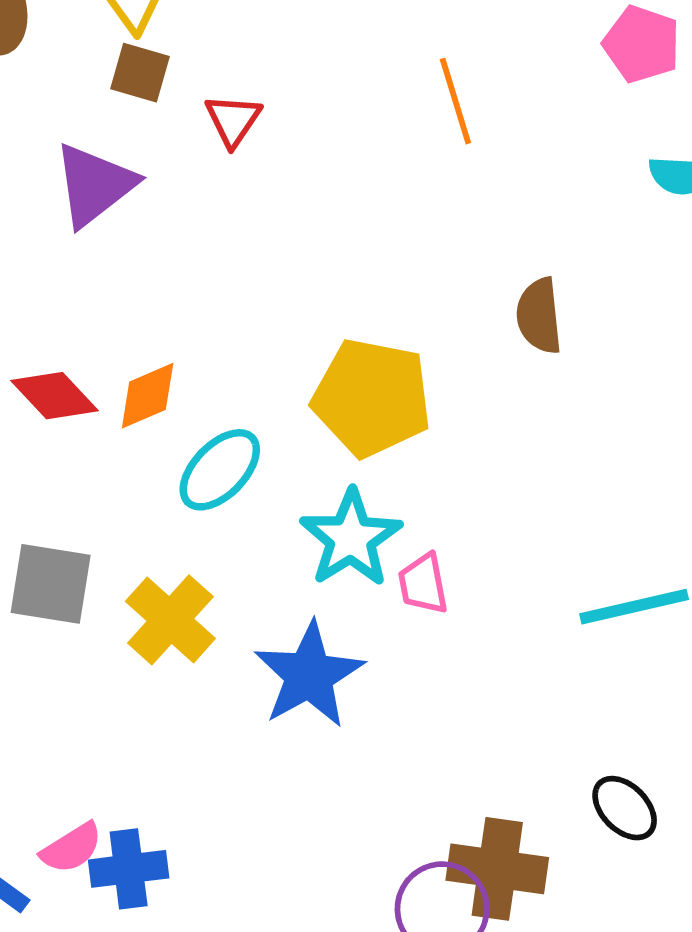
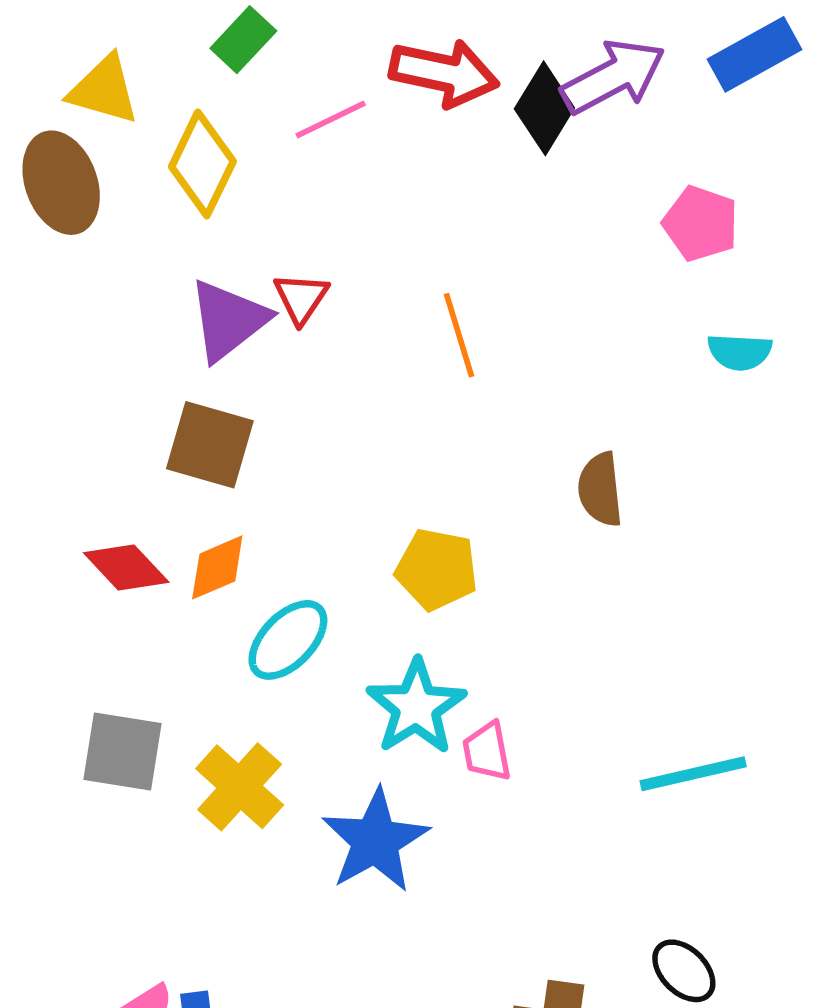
brown square: (140, 73) -> (210, 445), moved, size x1.5
orange line: (455, 101) -> (459, 335), moved
purple triangle: (94, 185) -> (228, 320), moved
yellow pentagon: (372, 398) -> (437, 569), size x0.7

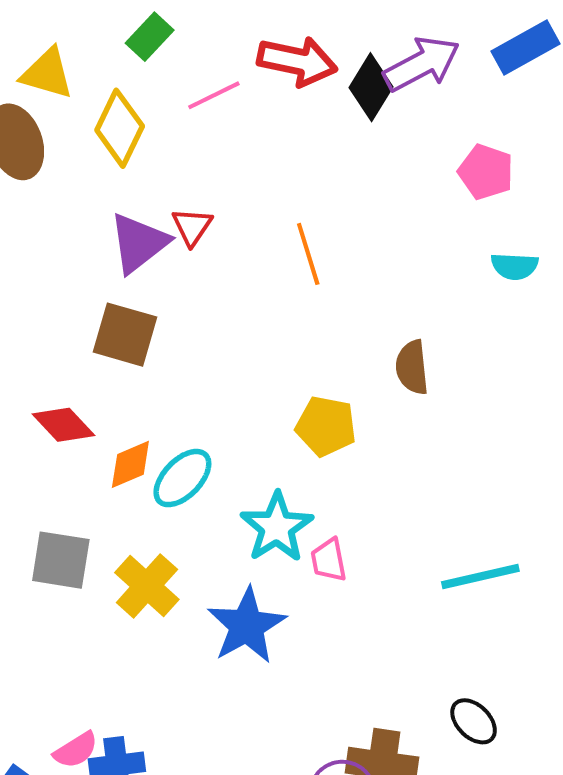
orange diamond: (217, 567) -> (130, 464), moved
yellow pentagon: (437, 569) -> (326, 426), moved

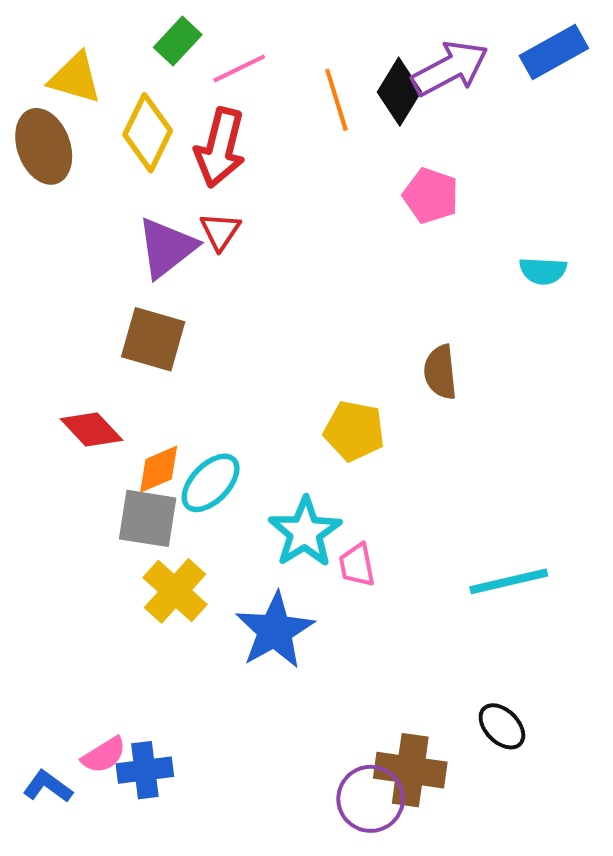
red arrow: (297, 61) -> (220, 148), moved, turned 92
pink line: (214, 95) -> (239, 68), moved
pink pentagon: (486, 172) -> (431, 196), moved
orange line: (308, 254) -> (336, 100), moved
gray square: (61, 560) -> (148, 518), moved

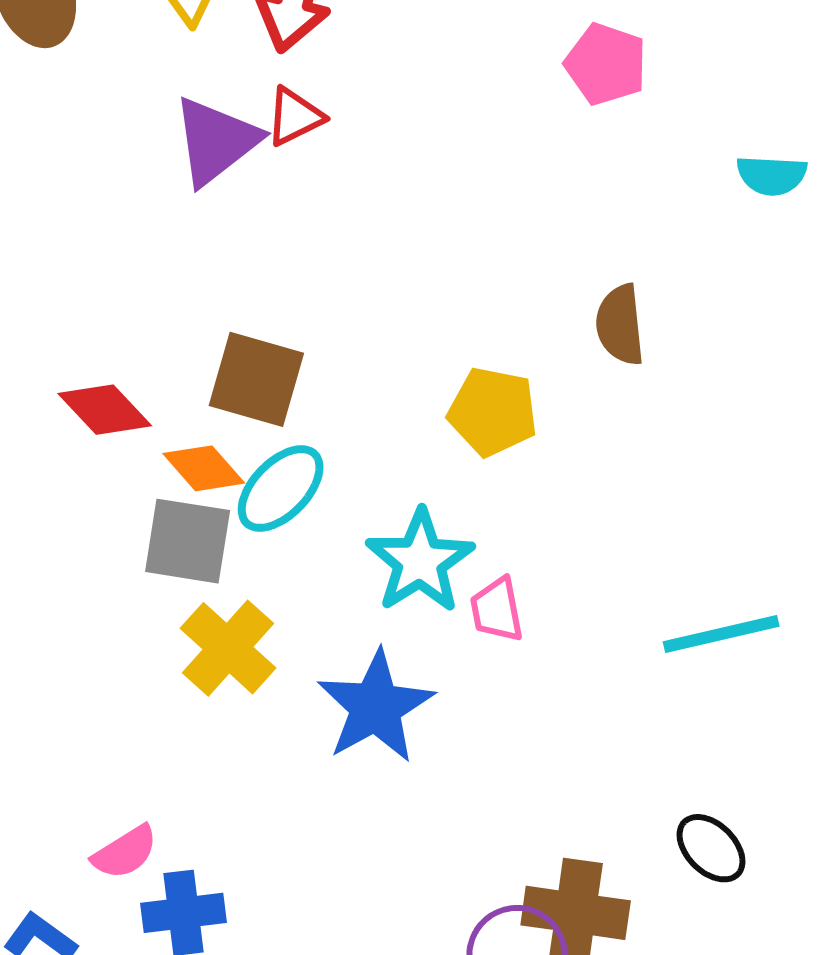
red triangle: (220, 231) -> (295, 117), turned 30
brown square: (153, 339) -> (256, 379), moved
orange diamond: (159, 469) -> (204, 468), turned 72
pink semicircle: (104, 755) -> (125, 852), moved

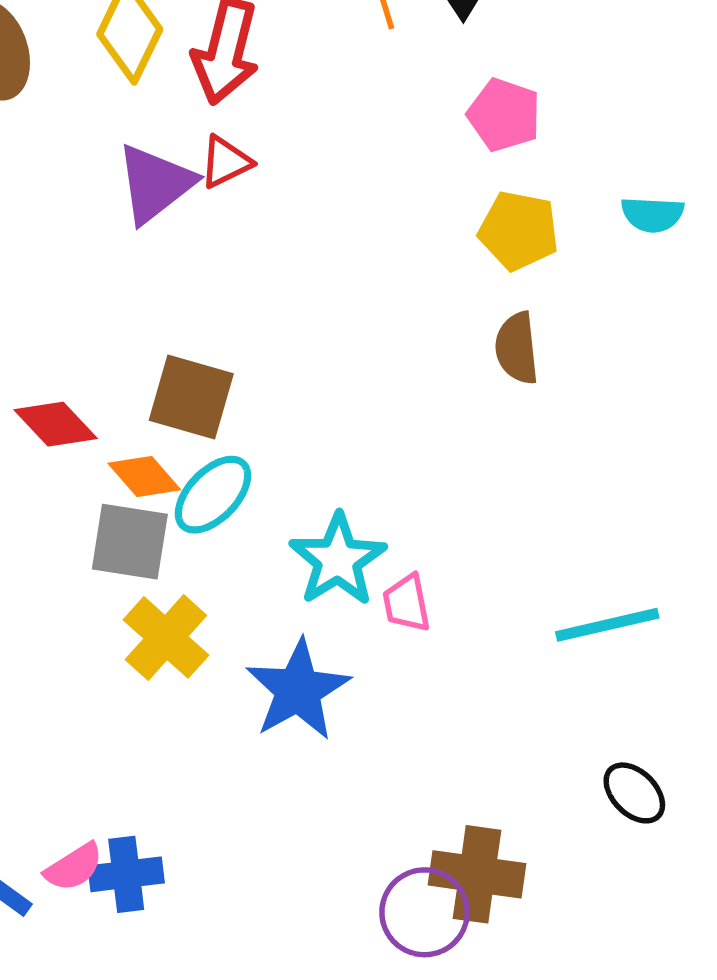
yellow pentagon: (493, 412) -> (519, 231), moved
black ellipse: (711, 848) -> (634, 793), moved
pink semicircle: (125, 852) -> (74, 867), moved

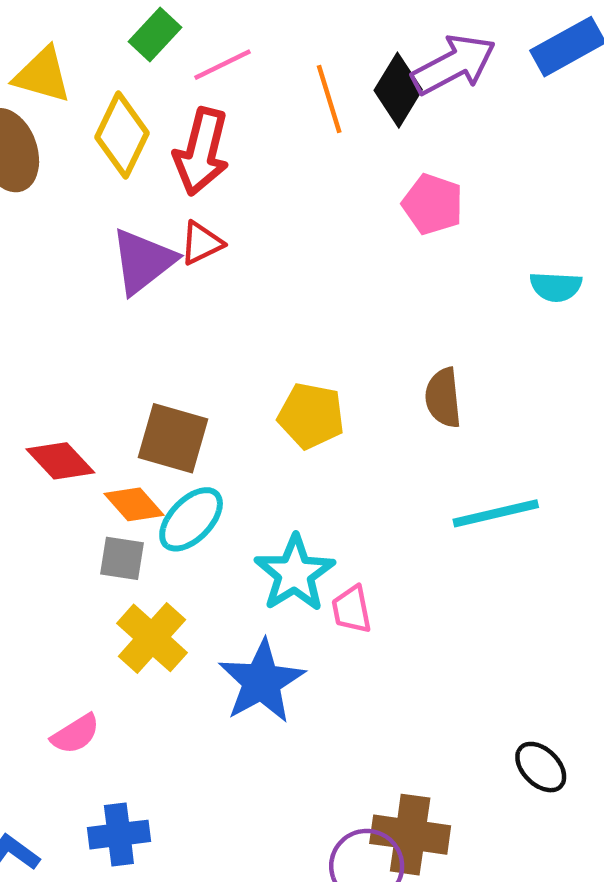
yellow pentagon: (519, 231) -> (311, 416), moved
gray square: (130, 542) -> (122, 558), size x0.7
cyan line: (607, 625) -> (496, 513), moved
pink semicircle: (74, 867) -> (75, 734), moved

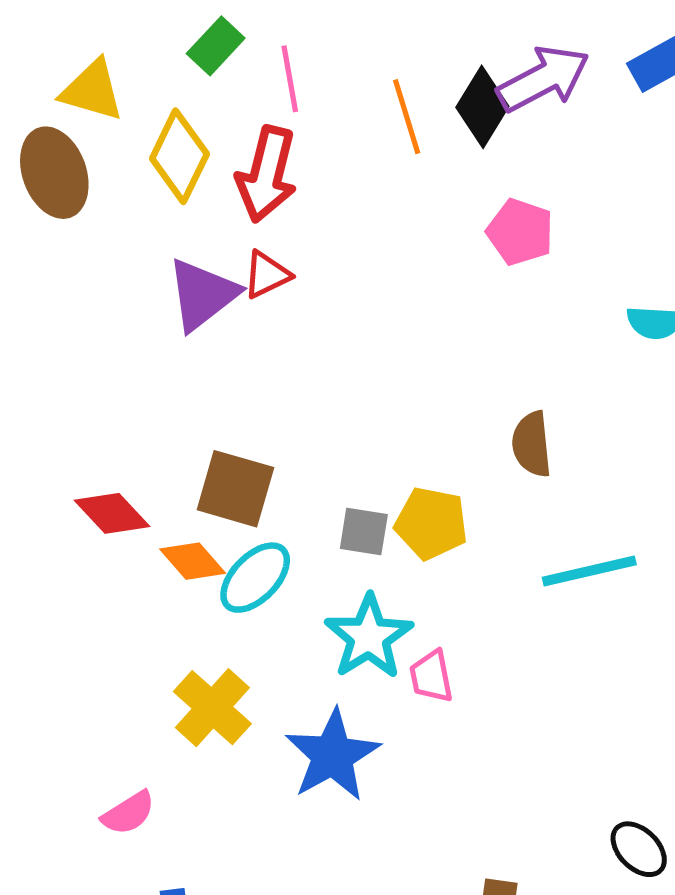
pink line: (223, 65) -> (290, 79), turned -74
yellow pentagon: (311, 416) -> (431, 523), moved
gray square: (122, 558) -> (364, 532), moved

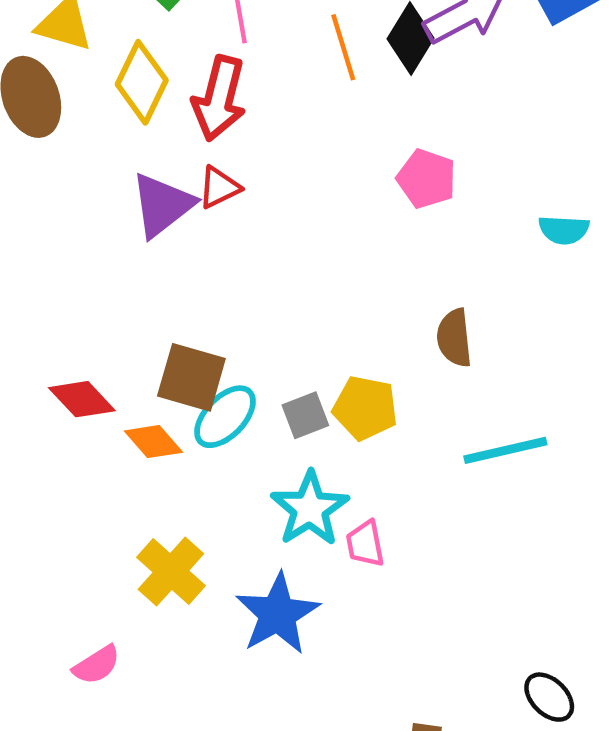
pink pentagon: (520, 232) -> (427, 179), moved
gray square: (364, 532) -> (305, 415), turned -30
cyan ellipse: (255, 578) -> (225, 417), moved

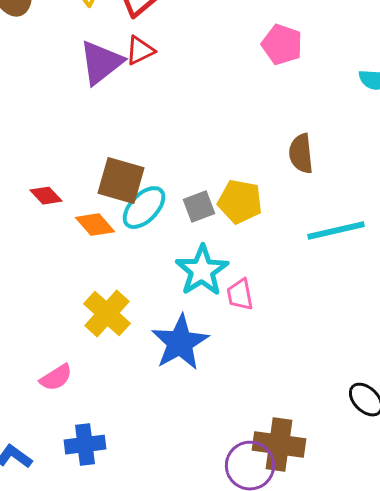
red diamond: (82, 399) -> (46, 196), size x0.7

